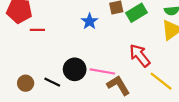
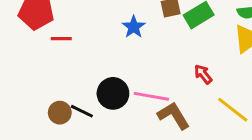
red arrow: (140, 55) -> (203, 74), size x0.6
brown circle: (26, 83) -> (60, 113), moved

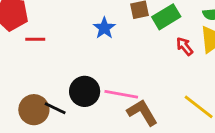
red arrow: (203, 74) -> (185, 46), moved
brown circle: (60, 113) -> (34, 110), size x1.4

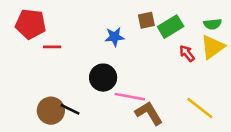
blue star: (104, 28) -> (115, 37), turned 30
black circle: (85, 91) -> (103, 78), moved

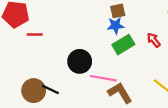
green rectangle: (171, 27) -> (123, 45), moved
blue star: (115, 37) -> (116, 26), moved

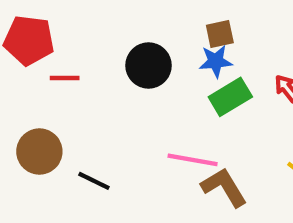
black circle: (80, 61) -> (149, 65), moved
brown circle: (34, 91) -> (39, 152), moved

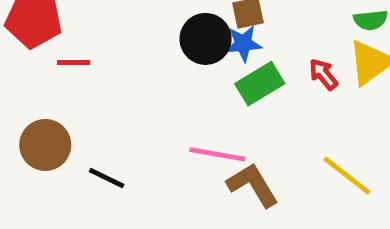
black circle: (149, 65) -> (206, 39), moved

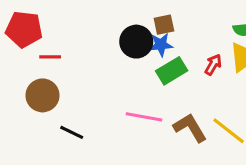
red arrow: (323, 74) -> (213, 65), turned 70
brown circle: (45, 145) -> (42, 95), moved
brown L-shape: (253, 185) -> (190, 128), moved

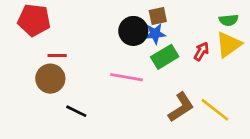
red line: (50, 57) -> (57, 55), moved
pink line: (144, 117) -> (127, 77), moved
brown L-shape: (190, 128) -> (181, 107), turned 88

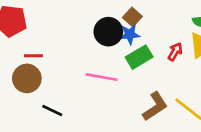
brown square: (158, 16) -> (132, 17), turned -36

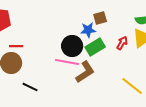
brown square: (132, 17) -> (100, 18), moved, turned 32
black circle: (108, 32) -> (72, 46), moved
brown L-shape: (155, 106) -> (85, 72), moved

